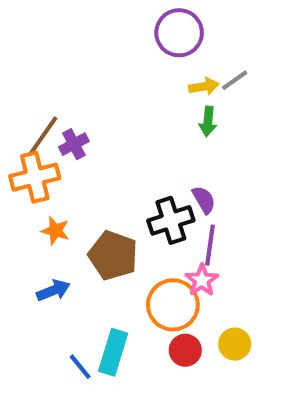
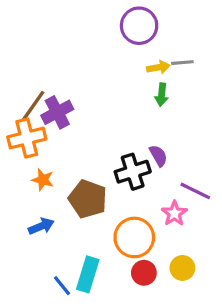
gray line: (235, 80) -> (182, 63), turned 30
purple cross: (74, 144) -> (57, 112), size x1.4
purple line: (210, 245) -> (195, 191), moved, turned -72
pink star: (202, 280) -> (174, 213), moved

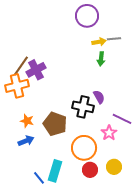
black cross: (133, 172) -> (83, 107), turned 30
orange star: (43, 180) -> (27, 121), moved

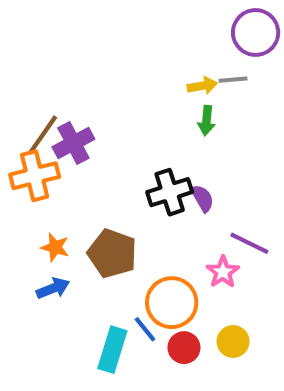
purple circle: (87, 16) -> (256, 32), moved
black cross: (83, 107) -> (170, 192), moved, turned -30
blue line: (39, 178) -> (145, 329), moved

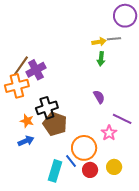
black cross: (170, 192) -> (47, 108), moved

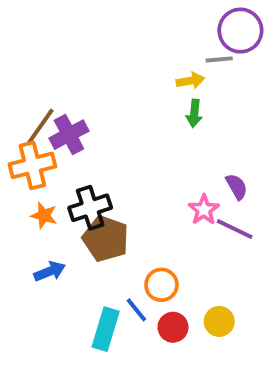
gray line: (114, 39) -> (219, 59), moved
purple semicircle: (99, 97) -> (237, 187), moved
orange star: (27, 121) -> (44, 215), moved
pink star: (109, 133) -> (204, 210), moved
orange circle: (84, 148) -> (161, 285), size x0.7

